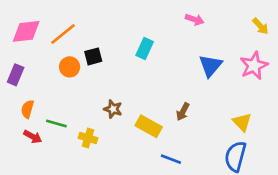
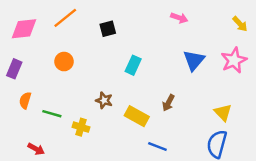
orange line: (63, 34) -> (65, 18), moved
cyan rectangle: (145, 48) -> (133, 65), moved
black square: (93, 56) -> (108, 29), moved
red arrow: (33, 137) -> (36, 149), moved

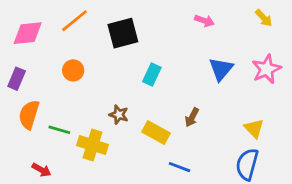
yellow arrow: (240, 24) -> (264, 18), moved
black square: (108, 29) -> (123, 33), size x1.6
orange semicircle: (25, 100) -> (29, 115), size x1.5
yellow cross: (81, 127) -> (93, 145), size x1.5

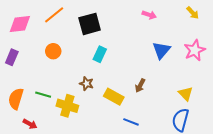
cyan rectangle: (152, 75) -> (100, 54), moved
orange semicircle: (29, 115) -> (16, 99), moved

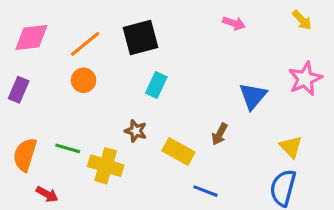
orange line: (54, 15) -> (85, 44), moved
blue triangle: (161, 50) -> (253, 96), moved

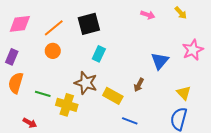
yellow arrow: (302, 20) -> (181, 13), moved
brown star: (136, 131) -> (86, 83), size x1.6
orange semicircle: (25, 155) -> (16, 83), moved

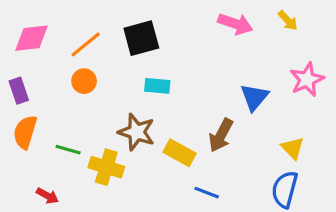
pink arrow: (148, 15) -> (235, 24), size x1.5
cyan rectangle: (99, 54) -> (157, 86), turned 70
purple rectangle: (12, 57) -> (19, 91), turned -42
brown arrow: (139, 85) -> (221, 135), size x1.5

